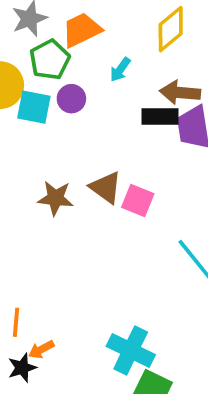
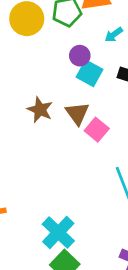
purple circle: (71, 99) -> (80, 56), moved
cyan square: (34, 107) -> (90, 73), moved

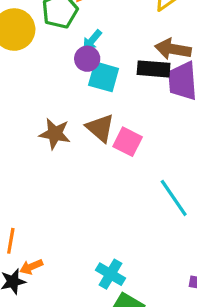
cyan arrow: (114, 35) -> (92, 40), moved
cyan cross: (58, 233) -> (110, 274), size x0.7

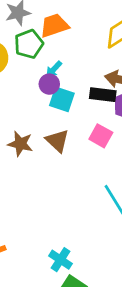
pink square: (128, 142) -> (101, 136), moved

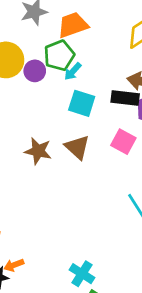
green pentagon: (29, 44) -> (59, 55), moved
purple circle: (49, 84) -> (35, 71), moved

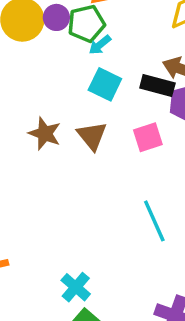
purple circle: (35, 71) -> (56, 17), moved
pink square: (123, 142) -> (148, 137), turned 35

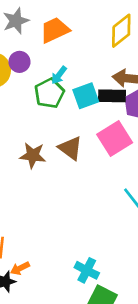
green pentagon: (86, 23) -> (49, 93), moved
cyan square: (105, 84) -> (86, 96), moved, turned -32
pink square: (148, 137) -> (115, 138), size x1.4

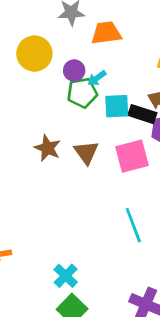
purple circle: (19, 62) -> (74, 71), moved

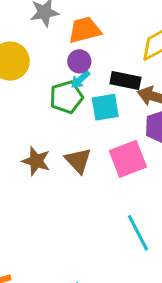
purple circle: (74, 71) -> (79, 61), moved
black rectangle: (142, 114) -> (125, 81), moved

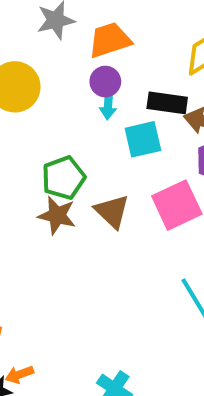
cyan arrow: (80, 79) -> (108, 105), turned -40
green pentagon: (66, 97) -> (63, 178), moved

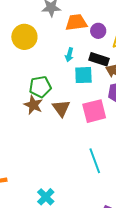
purple circle: (105, 82) -> (98, 31), moved

